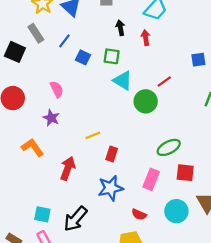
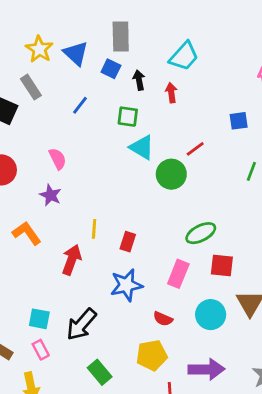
blue line: (64, 41) -> (80, 105), moved
blue square: (83, 57) -> (111, 69), moved
yellow line: (93, 135) -> (94, 229), moved, turned -64

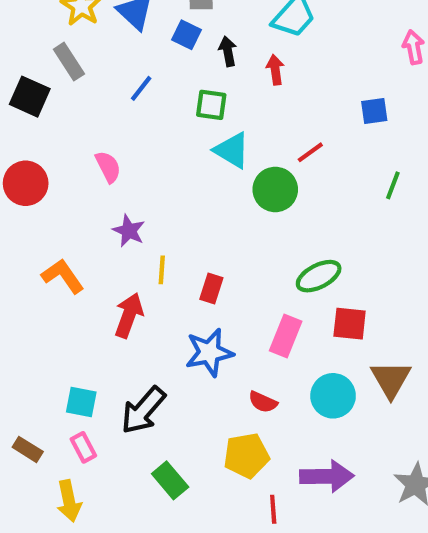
purple star: (51, 195) -> (129, 231), moved

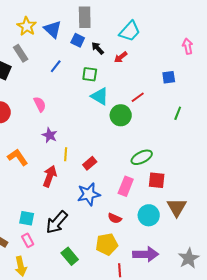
black arrow: (228, 51) -> (98, 48), turned -32
red arrow: (275, 70) -> (121, 57), turned -120
red rectangle: (211, 288) -> (90, 163), turned 32

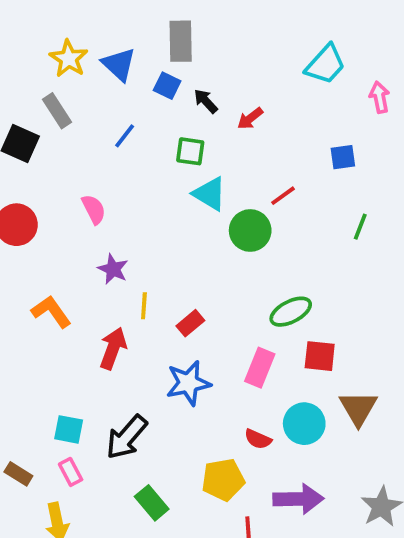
cyan trapezoid: (130, 31) -> (325, 64), moved
red semicircle: (115, 218) -> (258, 439), moved

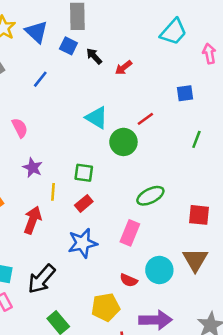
green square: (190, 151) -> (84, 173), moved
red square: (320, 356) -> (199, 215), moved

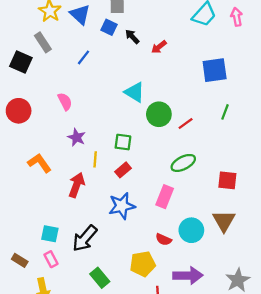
pink arrow: (209, 54) -> (237, 17), moved
blue square: (185, 93) -> (215, 70), size x1.6
red line: (145, 119) -> (186, 124), moved

